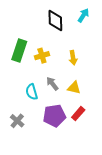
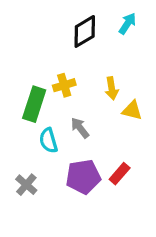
black diamond: (55, 21) -> (85, 31), turned 60
green rectangle: (19, 51) -> (34, 104), moved
yellow triangle: (74, 88) -> (132, 110), moved

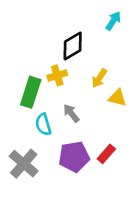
black diamond: (85, 31) -> (73, 46), moved
yellow arrow: (112, 88) -> (99, 78), turned 42
gray cross: (26, 185) -> (24, 164), size x1.5

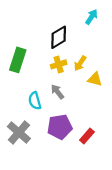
yellow cross: (57, 75) -> (59, 64), moved
green rectangle: (31, 92) -> (18, 60), moved
red rectangle: (106, 154) -> (87, 136), moved

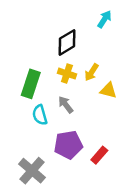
green rectangle: (18, 60) -> (31, 84), moved
yellow cross: (59, 64) -> (67, 74), turned 35
gray cross: (19, 133) -> (32, 171), moved

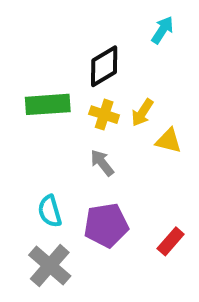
green rectangle: (31, 84) -> (48, 104), moved, turned 68
cyan semicircle: (40, 115) -> (50, 211), moved
red rectangle: (99, 155) -> (171, 241), moved

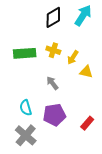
cyan arrow: (162, 30) -> (83, 15), size x1.5
black diamond: (104, 66) -> (53, 17), moved
yellow cross: (104, 115) -> (53, 50), moved

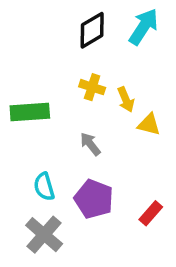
green rectangle: (25, 53) -> (30, 112), moved
yellow arrow: (73, 57) -> (126, 100), turned -56
purple pentagon: (54, 115) -> (94, 199), turned 30

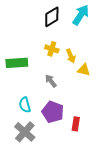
red rectangle: (151, 213) -> (76, 124), moved, turned -32

